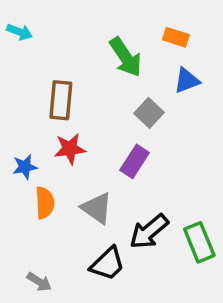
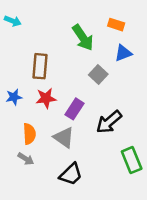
purple rectangle: (135, 161) -> (74, 109), moved
blue star: (25, 167) -> (14, 97), moved
black arrow: (149, 232) -> (109, 122), moved
gray arrow: (39, 282) -> (26, 159), moved

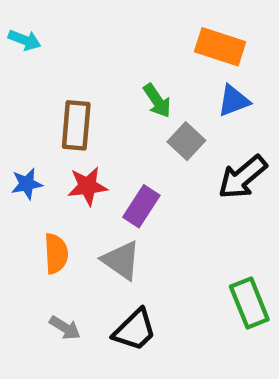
orange rectangle: (116, 25) -> (220, 47), size x1.5
green arrow: (83, 38) -> (157, 101), moved, size x0.7
black arrow: (109, 122) -> (243, 177), moved
gray arrow: (26, 159) -> (65, 328), moved

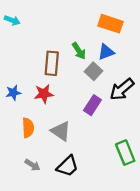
blue triangle: (234, 101) -> (106, 52), moved
brown rectangle: (76, 125) -> (52, 63), moved
purple rectangle: (141, 206) -> (92, 105), moved

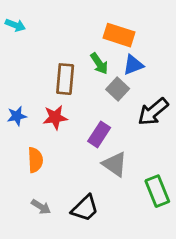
orange rectangle: (111, 24) -> (119, 35), moved
purple rectangle: (92, 105) -> (99, 134), moved
gray triangle: (61, 131) -> (115, 164), moved

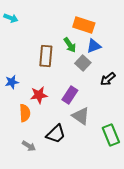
black arrow: (153, 112) -> (108, 79), size x0.7
red star: (55, 117) -> (39, 95), moved
black trapezoid: (85, 208) -> (56, 134), moved

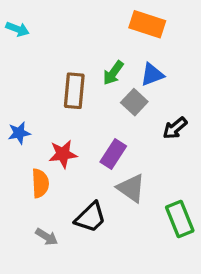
orange rectangle: (84, 25) -> (147, 24), moved
green arrow: (70, 45) -> (113, 73), turned 70

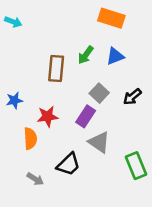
gray square: (134, 102) -> (99, 93), moved

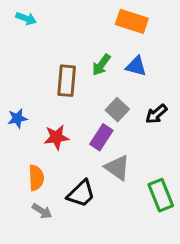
cyan arrow: (13, 22) -> (26, 18), moved
blue triangle: (115, 56) -> (136, 66), turned 36
orange semicircle: (30, 139) -> (36, 178), moved

